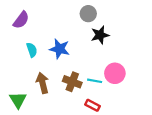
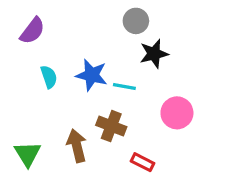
cyan line: (95, 81) -> (124, 87), moved
brown arrow: (42, 83) -> (77, 146), moved

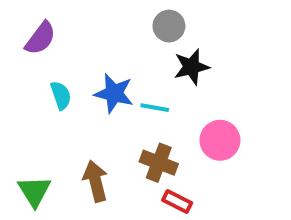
brown cross: (111, 126) -> (159, 163), moved

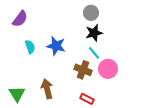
gray circle: (169, 26) -> (91, 13), moved
cyan line: (155, 108) -> (94, 53), moved, turned 40
brown cross: (159, 163) -> (83, 70), moved

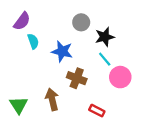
gray circle: (91, 13) -> (81, 22), moved
cyan semicircle: (30, 47) -> (33, 41), moved
brown cross: (83, 70) -> (77, 78), moved

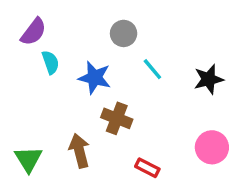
black star: (105, 37) -> (209, 79), moved
cyan line: (105, 59) -> (152, 69), moved
pink circle: (120, 77) -> (212, 147), moved

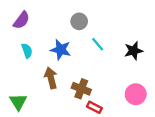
cyan semicircle: (50, 62) -> (27, 51), moved
brown cross: (117, 118) -> (81, 89), moved
brown arrow: (79, 151) -> (51, 78), moved

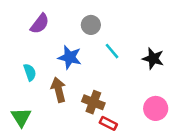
purple semicircle: (21, 20) -> (40, 24), moved
cyan semicircle: (27, 51) -> (30, 72), moved
black star: (134, 51) -> (153, 59), turned 30

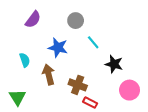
black star: (153, 59) -> (114, 64), moved

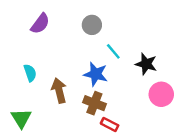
blue star: (58, 48) -> (96, 74), moved
black star: (114, 64) -> (146, 64), moved
pink circle: (130, 90) -> (161, 94), moved

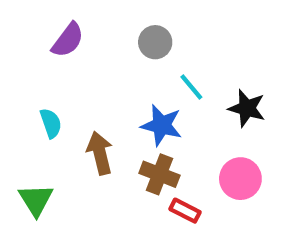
pink circle: (161, 94) -> (240, 179), moved

